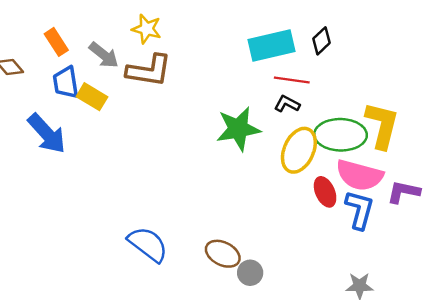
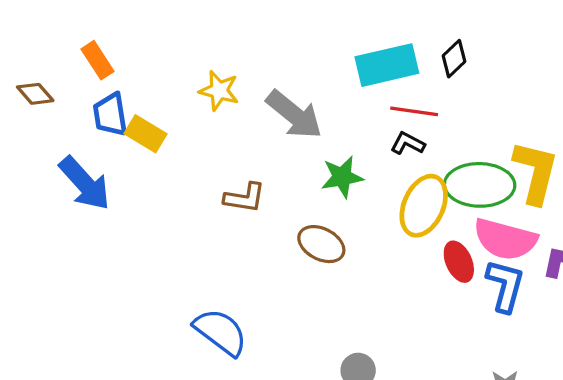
yellow star: (147, 29) -> (219, 91), moved
gray arrow: (104, 55) -> (294, 115), moved, size x1.4
brown L-shape: (149, 71) -> (245, 198), moved, size x0.7
green star: (238, 129) -> (342, 177), size x0.7
brown ellipse: (223, 254) -> (321, 244), moved

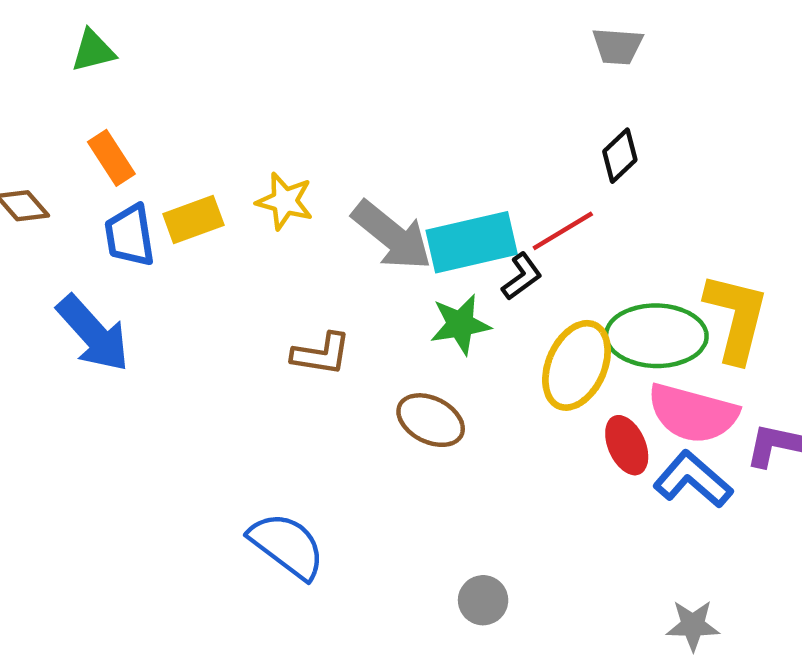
cyan rectangle: (387, 65) -> (472, 242), moved
red line: (414, 111) -> (563, 231), turned -39
yellow rectangle: (145, 134) -> (193, 219), moved, turned -51
black L-shape: (408, 143) -> (522, 276), moved, turned 116
blue L-shape: (505, 286) -> (693, 479), turned -64

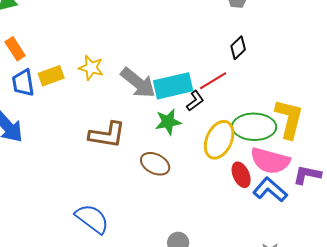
brown L-shape: (321, 354) -> (107, 135), size x1.4

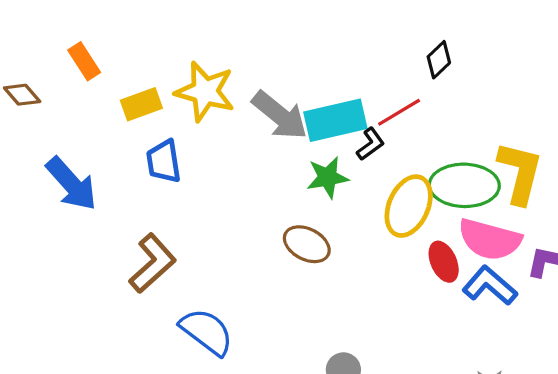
yellow star: (91, 68) -> (205, 92), size x1.5
blue trapezoid: (23, 83) -> (164, 162), moved
brown L-shape: (107, 135) -> (153, 263), moved, turned -51

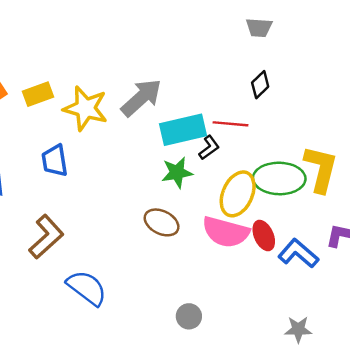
yellow rectangle: (141, 104) -> (38, 94), moved
red line: (399, 112) -> (230, 124), turned 36
gray arrow: (280, 115) -> (141, 98), moved, turned -81
pink semicircle: (490, 239) -> (226, 232), moved

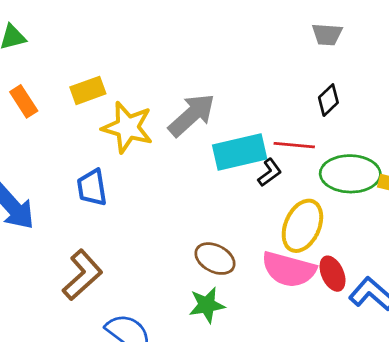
yellow rectangle: (38, 94) -> (88, 90), moved
green star: (177, 173) -> (207, 305), moved
green ellipse: (279, 178) -> (350, 174), moved

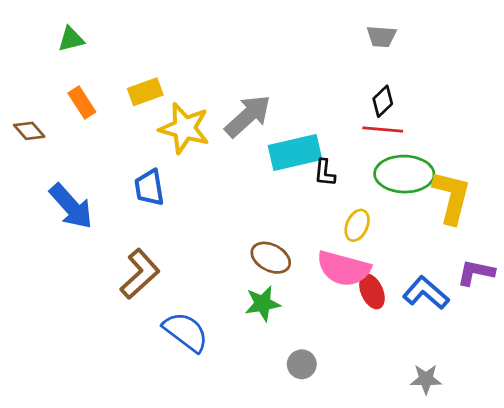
red line: (294, 145) -> (383, 130), moved
black L-shape: (270, 172) -> (325, 173), turned 132
yellow ellipse: (302, 226) -> (357, 225), size x0.6
red ellipse: (333, 274) -> (372, 291), moved

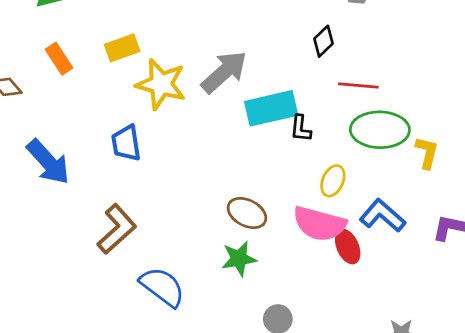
black diamond: (383, 101) -> (323, 41), moved
yellow L-shape: (452, 197) -> (427, 153), size x0.6
blue L-shape: (426, 293) -> (383, 216), moved

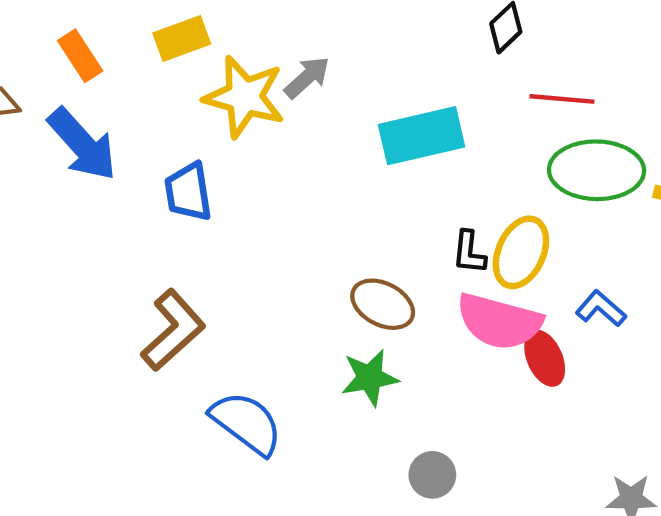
gray arrow: (224, 72) -> (307, 77), moved, size x0.6
black L-shape: (301, 128) -> (469, 252), moved
blue arrow: (48, 162) -> (82, 144), moved
yellow ellipse: (333, 181) -> (521, 252), size x1.4
blue L-shape: (383, 216) -> (601, 309), size x0.7

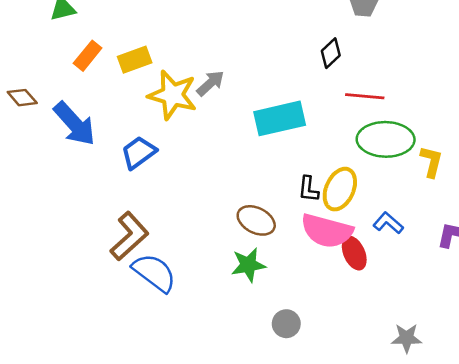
orange rectangle: (80, 56) -> (88, 56), moved, turned 72
blue trapezoid: (188, 192) -> (139, 152), turned 63
blue semicircle: (247, 423) -> (154, 273), moved

